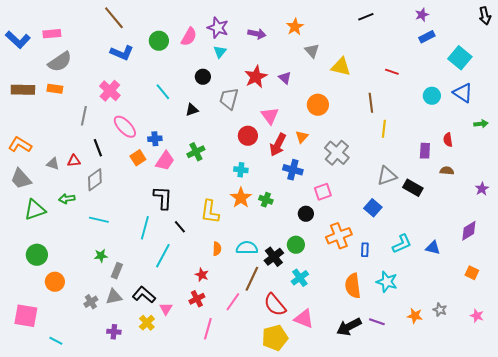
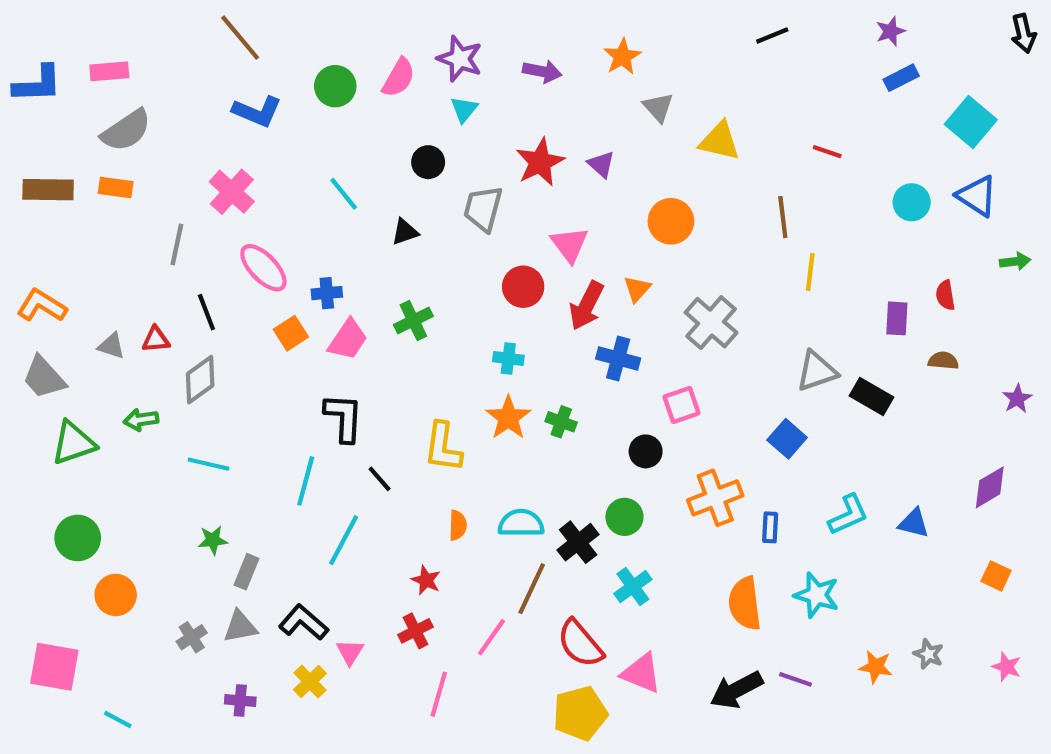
blue L-shape: (18, 40) -> (38, 84), turned -45

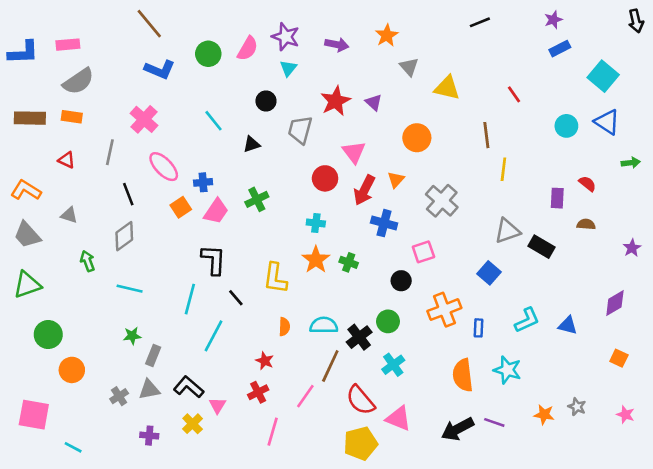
red line: (827, 152) -> (514, 94), turned 36
red semicircle: (945, 295) -> (587, 184), turned 138
red triangle: (156, 340) -> (67, 160), moved, turned 30
green arrow: (141, 420) -> (88, 261), turned 78
green triangle: (73, 443) -> (27, 285), moved

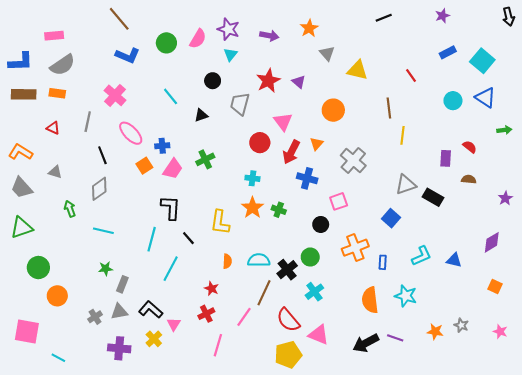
blue rectangle: (560, 49) -> (448, 52), moved
blue L-shape: (23, 52) -> (21, 62), moved
purple cross: (149, 436) -> (119, 348), size x1.5

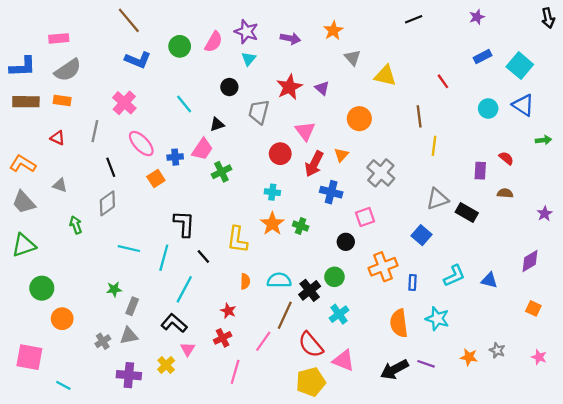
pink trapezoid: (173, 169) -> (202, 149), moved
cyan line: (103, 231) -> (129, 249), moved
black L-shape: (151, 309) -> (174, 323), moved

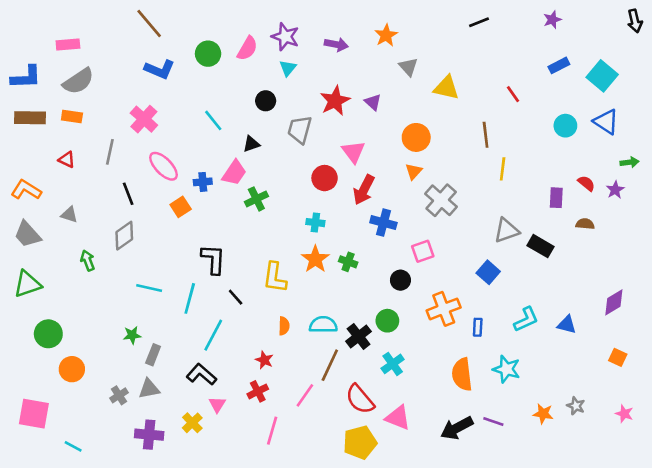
orange triangle: (341, 155) -> (414, 171), moved
purple star: (545, 214) -> (615, 190), moved

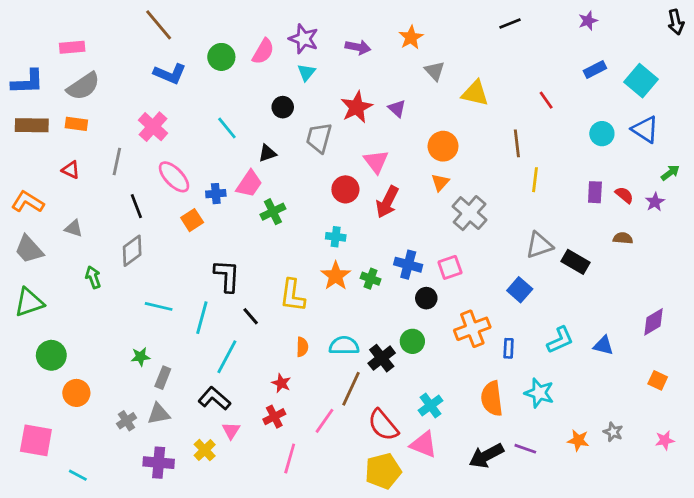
green arrow: (630, 162) -> (670, 173), turned -30
purple rectangle: (556, 198) -> (595, 192), moved
blue cross: (383, 223) -> (408, 265), moved
cyan cross: (393, 364) -> (430, 405), moved
pink star: (624, 414) -> (665, 440), turned -30

